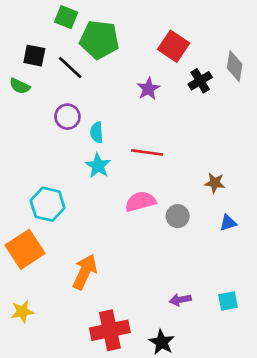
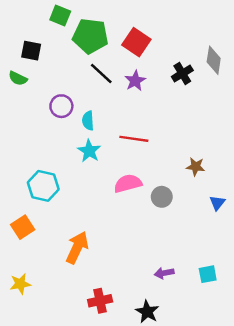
red square: (174, 46) -> (136, 42), moved
black line: (70, 67) -> (101, 74), moved
blue triangle: (228, 223) -> (217, 203), moved, turned -35
orange square: (25, 249) -> (23, 227), size x0.7
red cross: (110, 330) -> (100, 301), size x0.7

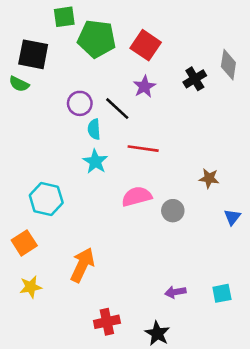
green square: (60, 15) -> (64, 17), turned -30
black square: (31, 51) -> (33, 54), size x1.4
black line: (101, 74) -> (117, 109), moved
purple circle: (61, 106) -> (80, 103), moved
yellow star: (20, 284) -> (31, 287), moved

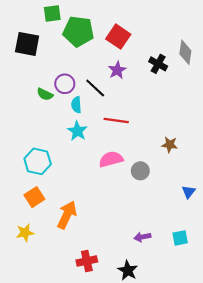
black cross: (195, 79) -> (158, 64), turned -30
green semicircle: (19, 84) -> (45, 94), moved
blue triangle: (232, 217) -> (189, 192), moved
orange square: (24, 243) -> (34, 197), moved

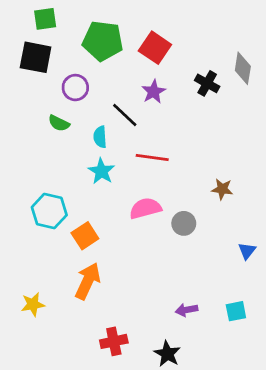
green square: (52, 14) -> (45, 19), moved
purple circle: (65, 84) -> (75, 88), moved
orange square: (34, 197) -> (85, 236), moved

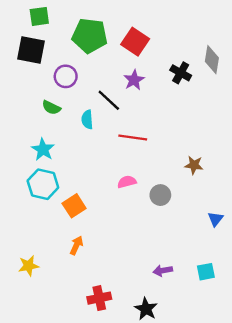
cyan star: (101, 171) -> (43, 149), moved
pink semicircle: (145, 208) -> (127, 182), size x0.7
orange arrow: (88, 281) -> (76, 245), size x0.6

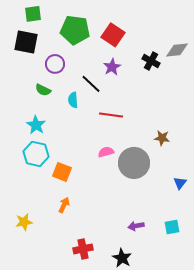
gray diamond: (212, 60) -> (177, 50), turned 75
gray circle: (160, 195) -> (134, 163), size x1.8
orange square: (74, 206) -> (62, 172), turned -36

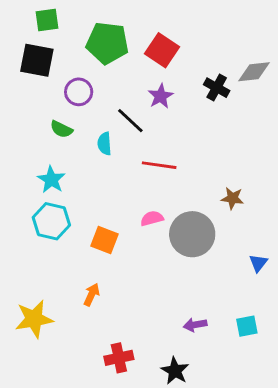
orange square: (62, 172) -> (104, 240), moved
yellow star: (24, 222) -> (34, 319), size x1.5

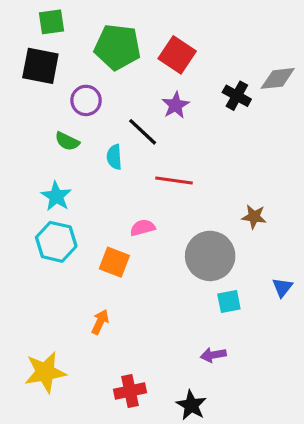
pink semicircle: (152, 218) -> (143, 228), moved
yellow star: (34, 319) -> (45, 372), moved
cyan square: (247, 326) -> (229, 301), moved

